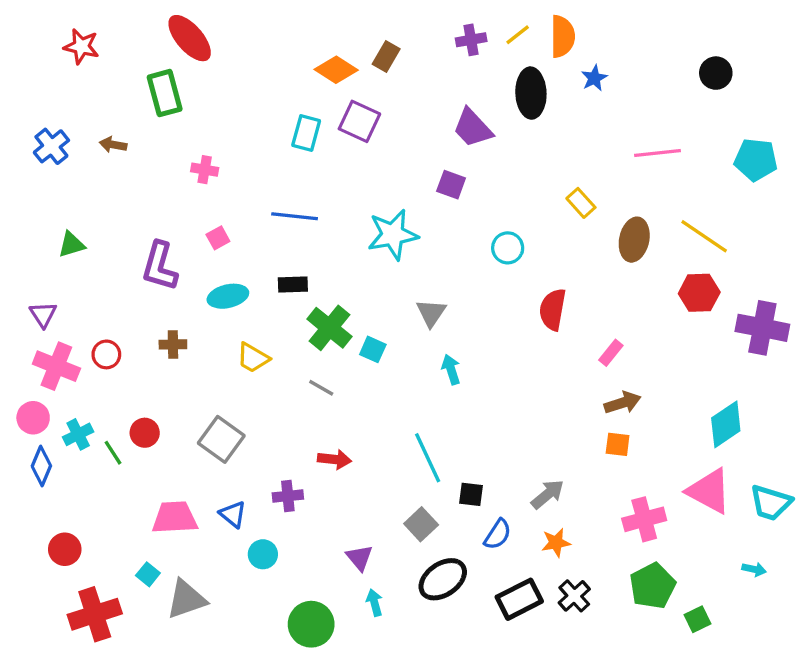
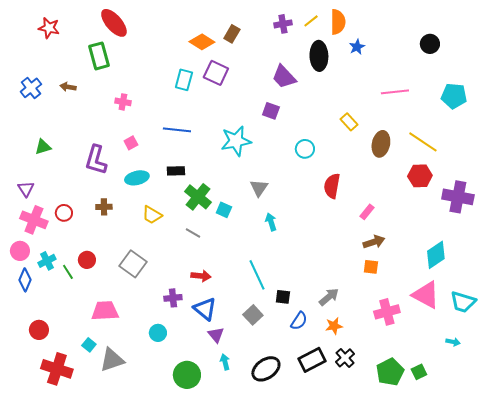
blue triangle: (233, 514) -> (205, 309), moved, size x1.4
black ellipse: (443, 579) -> (266, 369), moved
green pentagon: (653, 586) -> (390, 372), moved
red cross: (95, 614) -> (57, 369), turned 36

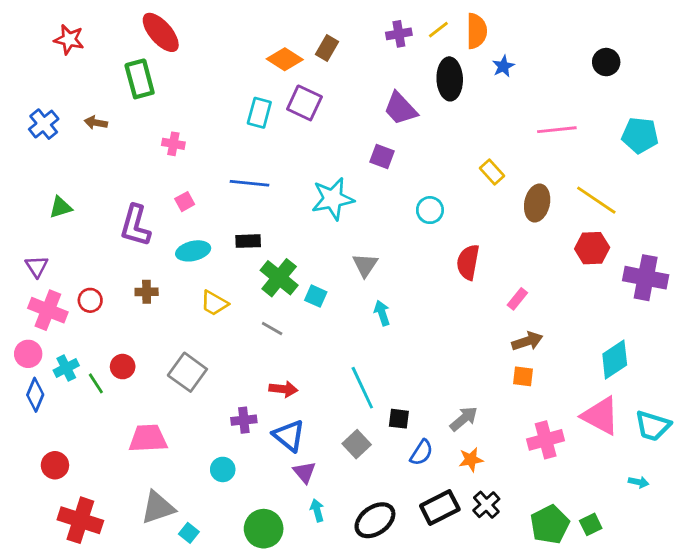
cyan square: (89, 345) -> (189, 533), moved

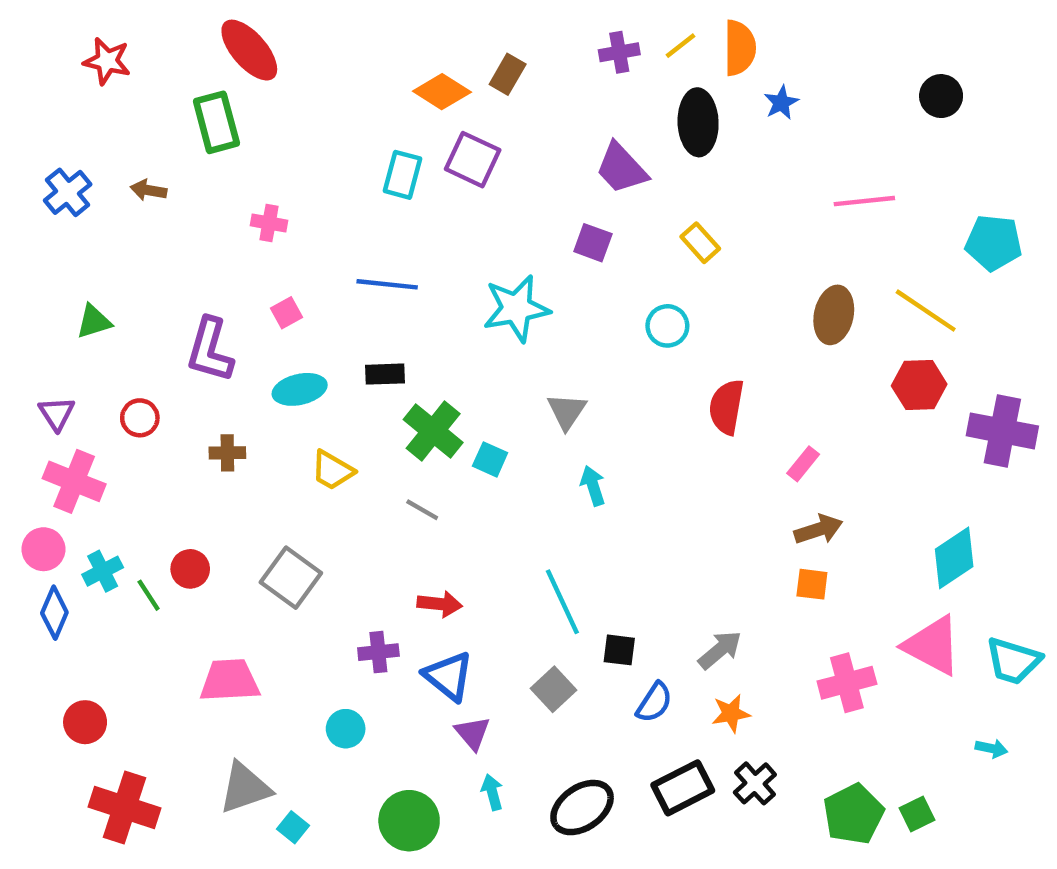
cyan pentagon: (640, 135) -> (994, 243), moved
yellow rectangle: (492, 172) -> (700, 243), moved
red circle: (90, 300) -> (140, 418), moved

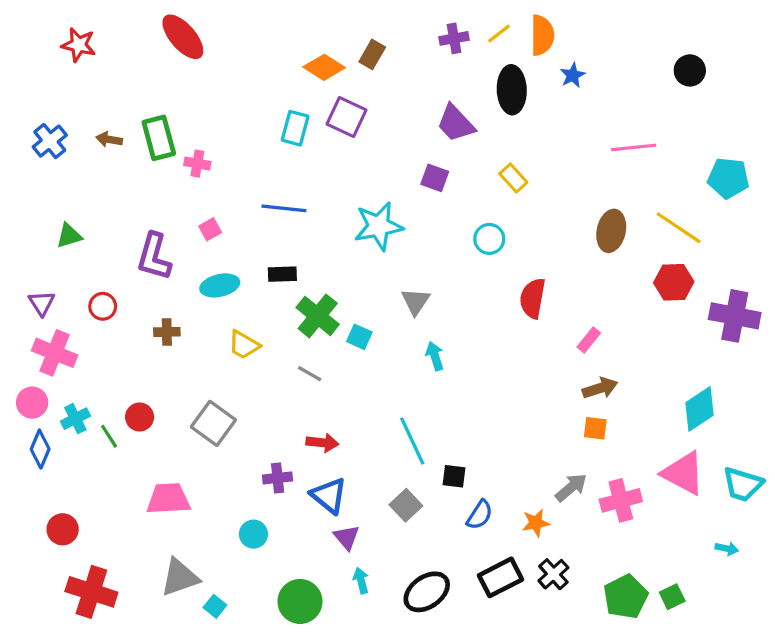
green rectangle: (216, 122) -> (159, 138), moved
gray arrow: (720, 650) -> (571, 488), moved

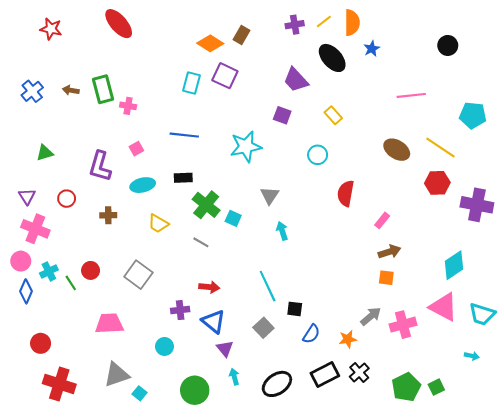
black ellipse: (512, 90) -> (332, 58), turned -40
brown ellipse: (611, 231) -> (397, 150), turned -70

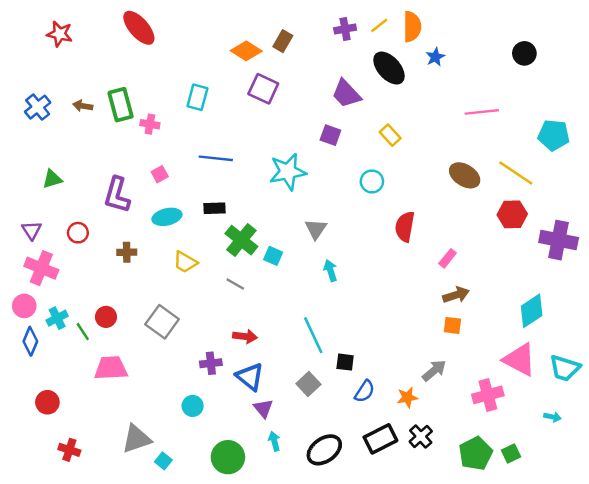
cyan rectangle: (192, 83) -> (197, 97), moved
pink trapezoid: (109, 324) -> (111, 368), moved
pink cross: (403, 325) -> (488, 395), moved
red cross: (59, 384) -> (69, 450), size x0.6

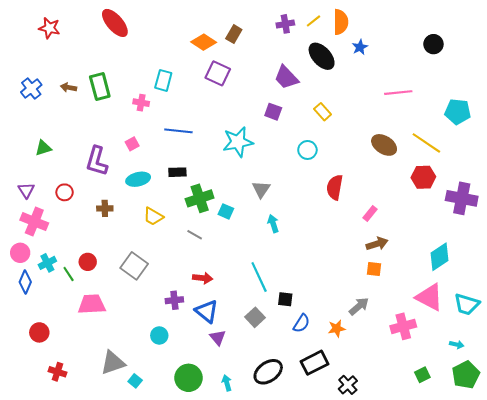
pink cross: (150, 124) -> (141, 103), moved
green cross: (241, 240) -> (200, 198), turned 32
black cross: (421, 436) -> (348, 385), moved
cyan arrow: (274, 441) -> (227, 383), moved
green pentagon: (476, 454) -> (466, 375), moved

